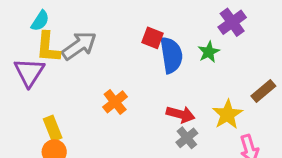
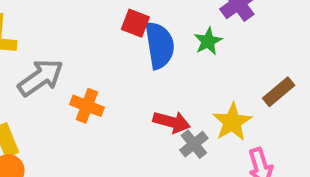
gray arrow: (79, 46) -> (41, 78), moved
orange cross: (115, 102) -> (87, 106), turned -30
gray cross: (187, 138) -> (194, 144), moved

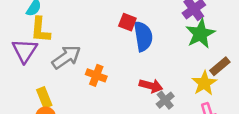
green star: (208, 41) -> (200, 34), moved, size x1.6
yellow star: (232, 122) -> (204, 83), moved

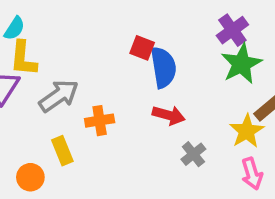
orange cross: (96, 75) -> (100, 121), turned -30
red arrow: (151, 86) -> (169, 115), moved
yellow rectangle: (44, 97) -> (62, 151), moved

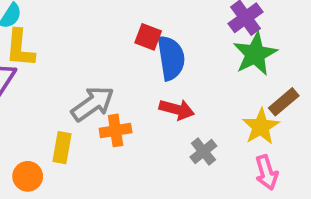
gray arrow: (59, 96) -> (93, 104), moved
orange cross: (100, 121) -> (116, 130), moved
yellow rectangle: (62, 151) -> (62, 148), turned 32

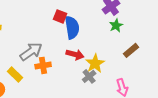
green star: (255, 54) -> (116, 25), size x0.6
yellow star: (261, 127) -> (95, 63), moved
yellow rectangle: (62, 148) -> (15, 74), turned -56

